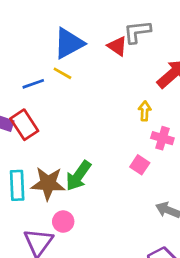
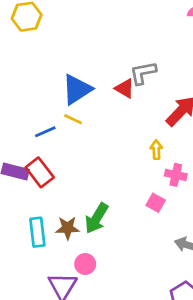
brown star: (48, 183) -> (68, 228), size x0.7

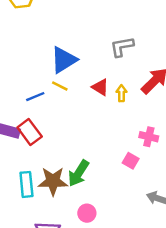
red triangle: (125, 89) -> (100, 87), moved
yellow arrow: (156, 150) -> (121, 93), moved
brown star: (68, 228) -> (53, 181), size x1.4
pink circle: (85, 264) -> (87, 213), moved

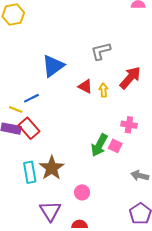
yellow line: (60, 86) -> (16, 109), moved
green arrow: (78, 173) -> (99, 145), moved
brown star: (53, 181) -> (52, 168), turned -30

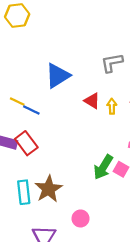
blue line: (32, 98) -> (31, 110), turned 49
yellow line: (16, 109) -> (17, 101), moved

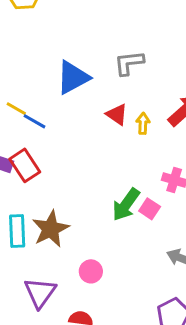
gray L-shape: (112, 63) -> (129, 63), moved

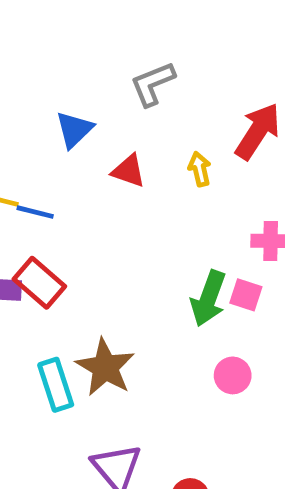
blue triangle: (73, 77) -> (74, 130), size x0.7
red triangle: (117, 114) -> (128, 171), moved
pink circle: (91, 271) -> (233, 375), moved

